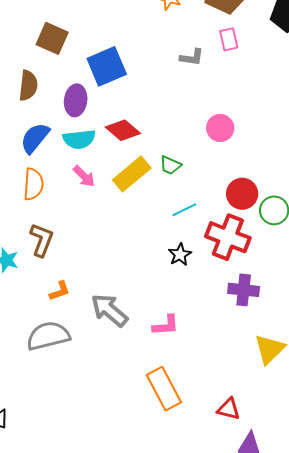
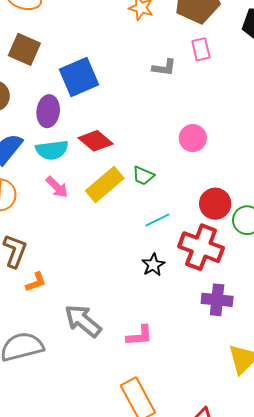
orange L-shape: (60, 291) -> (36, 282), moved

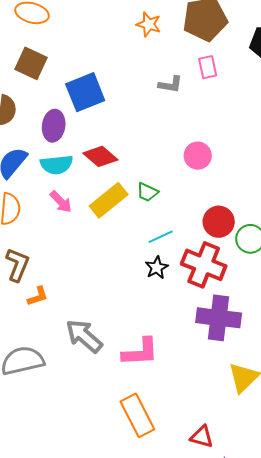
black star: (153, 265) -> (157, 268), moved
purple cross: (217, 300) -> (219, 318), size x1.4
pink L-shape: (140, 336) -> (140, 352), size x1.4

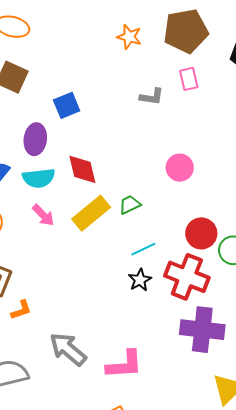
blue square: (85, 92) -> (67, 105), size x0.7
red diamond: (100, 156) -> (82, 169), turned 36
green trapezoid: (147, 192) -> (130, 205), turned 130

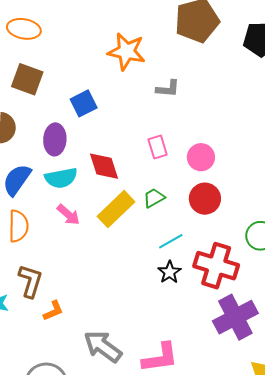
orange star: (129, 37) -> (127, 51), moved, size x1.5
pink rectangle: (189, 79) -> (158, 147), moved
red circle: (201, 233) -> (205, 199), moved
purple cross: (202, 330) -> (235, 317), turned -30

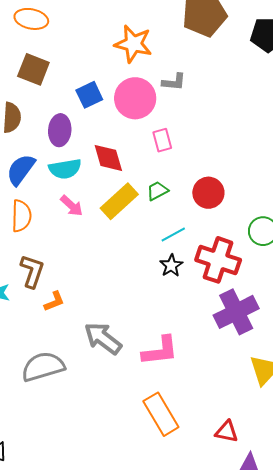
pink circle: (201, 157) -> (135, 98), moved, size x1.5

